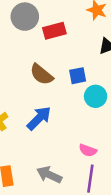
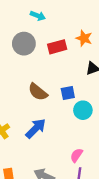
red rectangle: (54, 31) -> (57, 47), moved
pink semicircle: (88, 150) -> (76, 155), turned 104

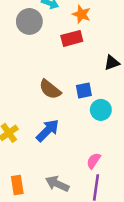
orange star: (84, 38) -> (81, 14), moved
gray circle: (24, 44) -> (29, 21), moved

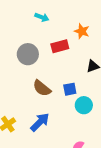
orange star: (81, 14) -> (82, 31), moved
gray circle: (29, 21) -> (28, 54), moved

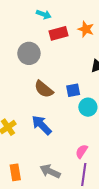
red rectangle: (60, 46) -> (58, 33), moved
blue arrow: (40, 122) -> (42, 125), turned -90

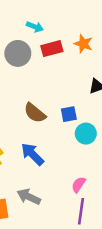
gray circle: (29, 53) -> (18, 53), moved
gray arrow: (50, 171) -> (29, 197), moved

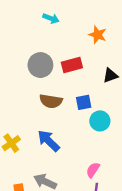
red rectangle: (52, 49) -> (72, 65), moved
gray circle: (18, 53) -> (40, 65), moved
brown semicircle: (35, 113) -> (51, 101), turned -30

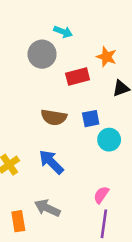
cyan arrow: (51, 18) -> (63, 32), moved
orange star: (98, 35) -> (106, 57), moved
gray circle: (40, 65) -> (42, 54), moved

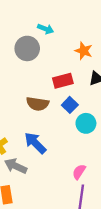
red rectangle: (78, 76) -> (63, 81), moved
blue square: (91, 119) -> (70, 105), turned -35
gray arrow: (47, 208) -> (16, 166), moved

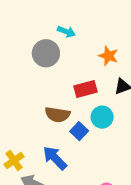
blue square: (70, 105) -> (79, 131), moved
cyan circle: (86, 123) -> (102, 117), moved

